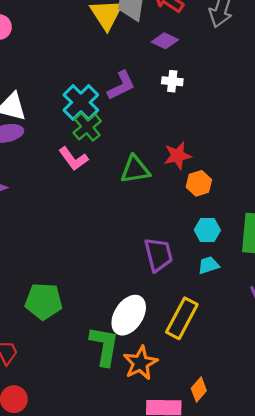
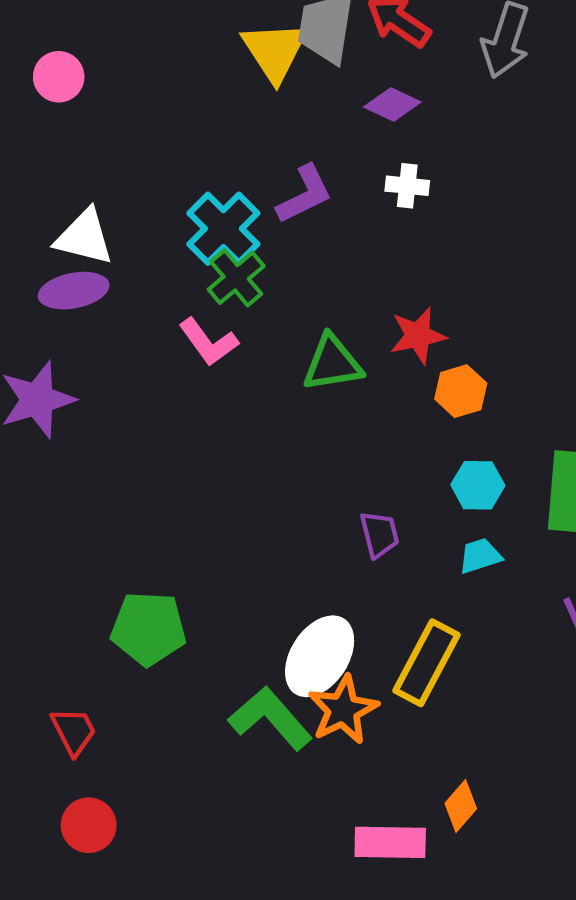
purple trapezoid: (158, 255) -> (379, 534), size x0.7
green L-shape: (104, 346) -> (270, 718), turned -51
orange star: (140, 363) -> (343, 710), moved

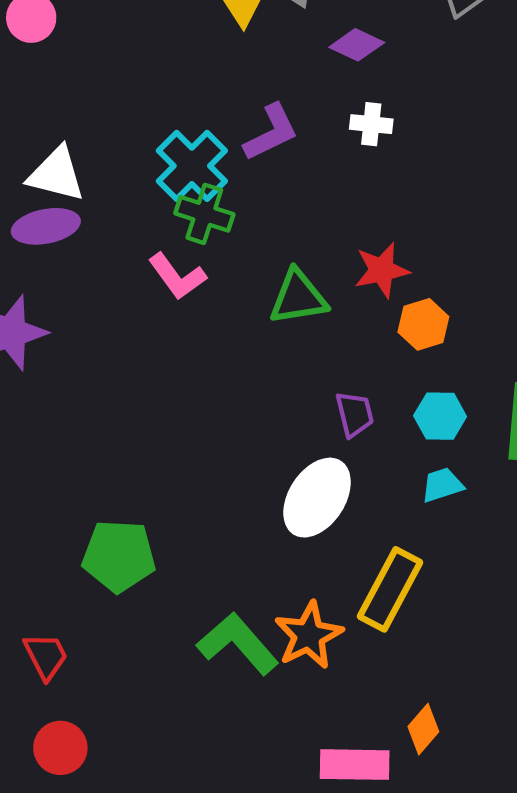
green cross: (236, 278) -> (204, 214), turned -32
purple trapezoid: (379, 534) -> (355, 414), moved
white ellipse: (320, 656) -> (317, 498), moved

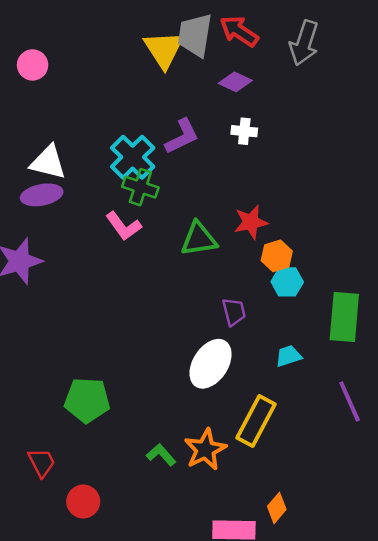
cyan hexagon: (440, 416) -> (287, 282), moved
green L-shape: (238, 644) -> (161, 455), size x0.6
red circle: (60, 748) -> (83, 501), moved

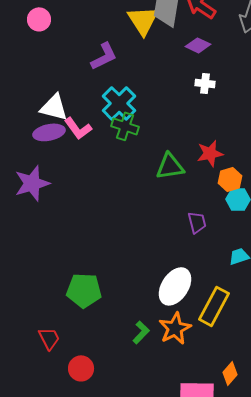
pink circle: (33, 65) -> (39, 19), moved
purple L-shape: (182, 136) -> (104, 56), moved
pink L-shape: (123, 226) -> (78, 128), moved
white ellipse: (211, 364) -> (175, 286), moved
green L-shape: (161, 455) -> (141, 332), turned 85

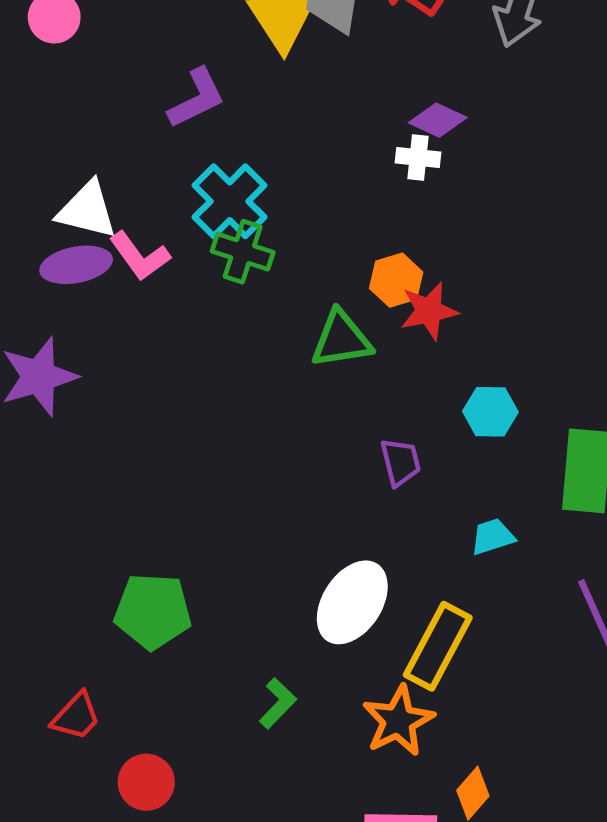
purple diamond: (198, 45) -> (438, 120), moved
orange hexagon: (230, 179) -> (396, 280), moved
orange star: (175, 328) -> (398, 721), moved
red trapezoid: (49, 338) -> (76, 716), turned 70

